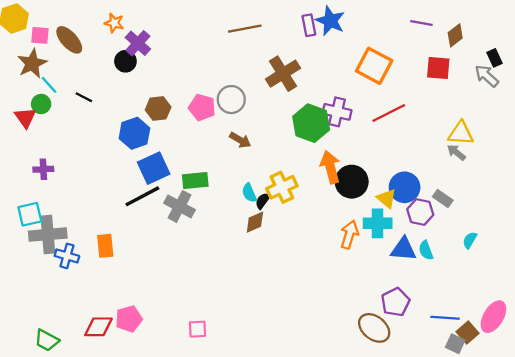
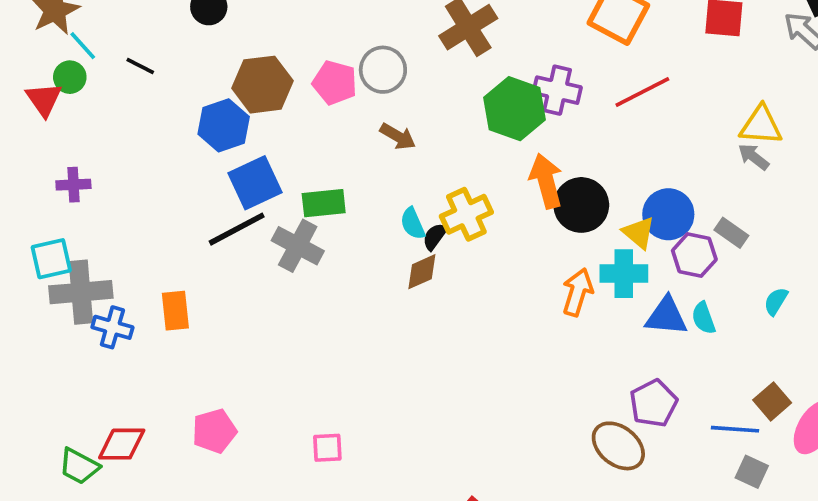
brown hexagon: (158, 109) -> (263, 85), size x1.4
red diamond: (98, 327) -> (122, 444), moved
brown square: (468, 332) -> (772, 401), moved

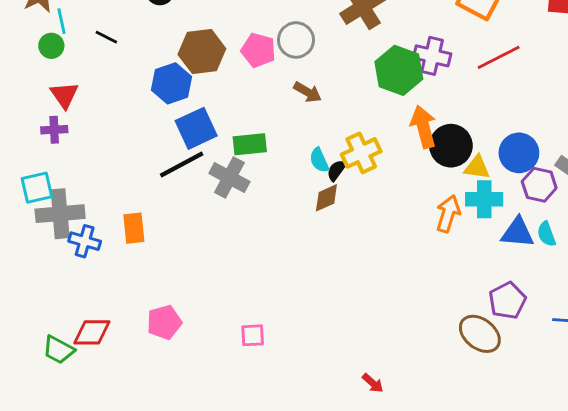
cyan line: (83, 46) -> (61, 21), turned 30
red triangle: (44, 99) -> (64, 95), moved
yellow triangle: (639, 233) -> (477, 167), moved, turned -32

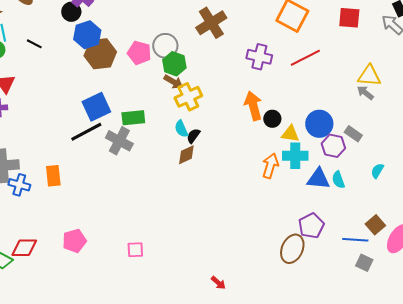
green hexagon: (399, 70) -> (174, 64), moved, size x0.7
blue hexagon: (171, 83) -> (87, 35), moved
black circle: (451, 146) -> (272, 119), size x0.6
yellow cross: (361, 153) -> (188, 97), moved
brown ellipse: (480, 334) -> (292, 249), turned 76

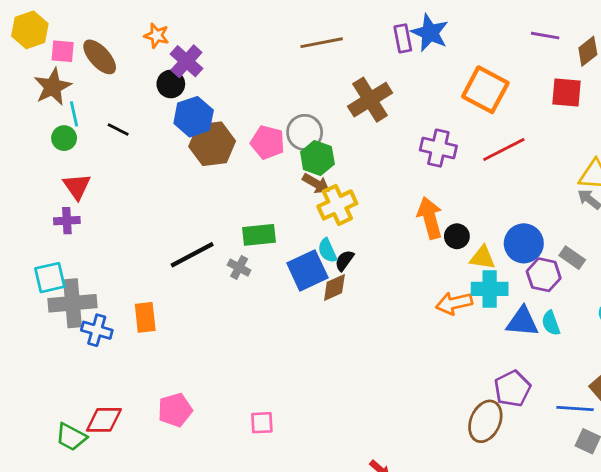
blue square: (96, 107) -> (307, 270), moved
gray cross: (119, 141) -> (239, 268), size x0.6
orange arrow: (270, 166) -> (454, 303), turned -120

